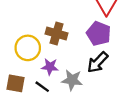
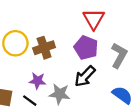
brown cross: (57, 33) -> (44, 48), turned -35
yellow circle: (28, 48) -> (15, 43), moved

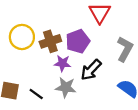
purple pentagon: (86, 48) -> (78, 41), moved, turned 30
purple star: (37, 81) -> (62, 63), moved

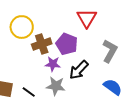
yellow circle: (22, 37) -> (22, 27), moved
purple pentagon: (78, 41) -> (67, 44), turned -30

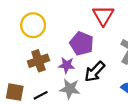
brown cross: (42, 44) -> (38, 61), moved
black line: (29, 92) -> (41, 95), turned -64

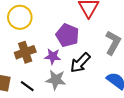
black line: (41, 95) -> (27, 86), turned 64

